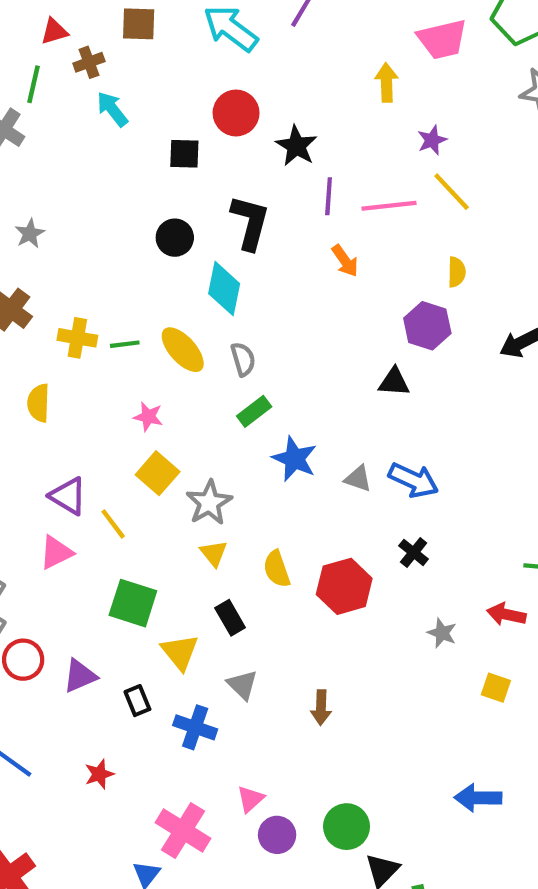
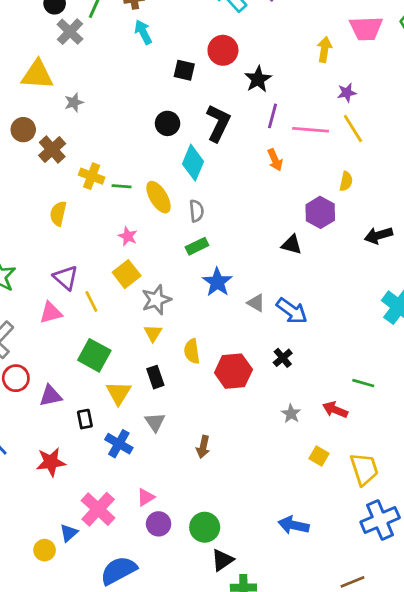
red star: (99, 774) -> (51, 462), size x1.5

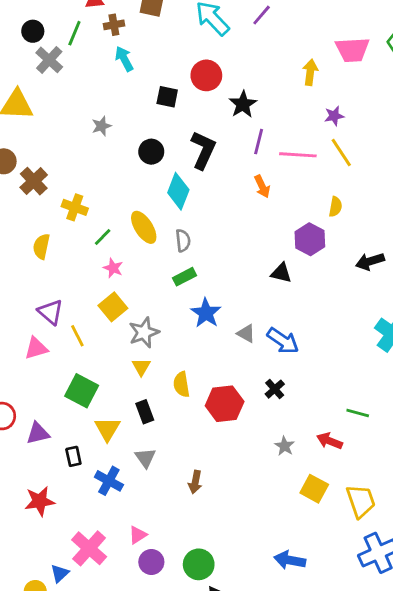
gray star: (74, 102) -> (101, 126), moved
green line: (122, 186) -> (103, 237), moved, turned -48
yellow square: (319, 456) -> (314, 489), size x1.4

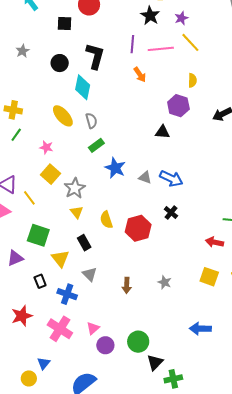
black star: (243, 104) -> (150, 16), moved
green line: (103, 237) -> (16, 135), moved
purple triangle: (38, 433) -> (15, 258), moved
gray star: (285, 446) -> (165, 282), moved
pink cross: (89, 548) -> (60, 329), moved

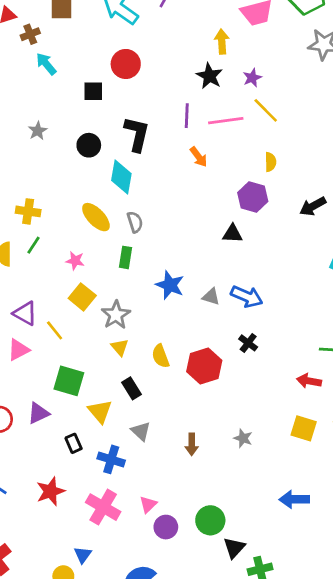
green rectangle: (96, 145) -> (125, 257), moved, turned -42

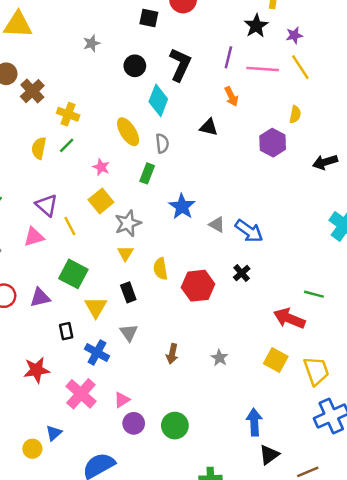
black triangle: (232, 234) -> (209, 127), moved
red arrow: (309, 381) -> (289, 318), size x1.4
blue arrow: (294, 499) -> (254, 422), turned 76
black triangle: (234, 548) -> (269, 455), moved

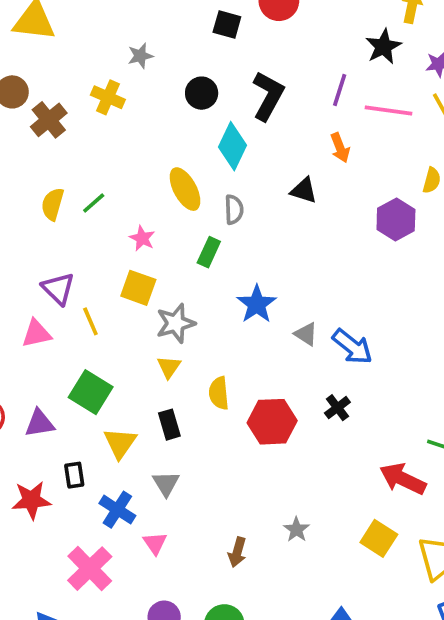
yellow cross: (68, 114) -> (108, 97), moved
yellow square: (101, 201) -> (138, 288), turned -35
brown arrow: (172, 354) -> (237, 552), moved
red star: (37, 370) -> (31, 500), moved
pink triangle: (122, 400) -> (155, 543), moved, turned -36

